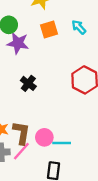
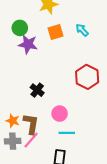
black cross: (28, 83) -> (37, 90), moved
pink circle: (44, 137) -> (60, 114), moved

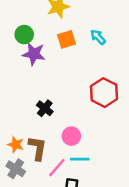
pink line: (31, 140) -> (57, 168), moved
gray cross: (13, 141) -> (16, 169), turned 35

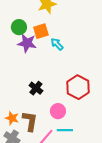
cyan arrow: (98, 37) -> (57, 44), moved
orange square: (67, 39) -> (41, 31), moved
red hexagon: (104, 93) -> (78, 87), moved

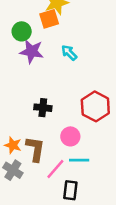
orange square: (41, 31) -> (49, 19), moved
black cross: (36, 88) -> (43, 108), turned -32

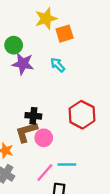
orange square: (49, 19) -> (65, 34), moved
pink circle: (70, 136) -> (44, 138), moved
brown L-shape: (35, 149) -> (26, 132), moved, turned -115

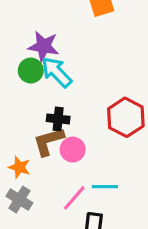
green circle: (14, 45) -> (31, 71), moved
cyan arrow: (58, 65) -> (57, 72), moved, size x1.5

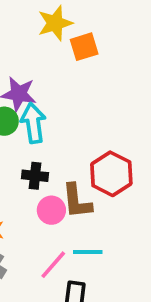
cyan arrow: (57, 72) -> (33, 123), turned 36
brown L-shape: (48, 141) -> (77, 201), moved, turned -80

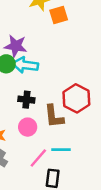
cyan arrow: (33, 123) -> (25, 65), turned -75
pink circle: (51, 210) -> (28, 127), moved

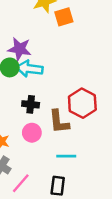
pink line: (38, 158) -> (21, 183), moved

